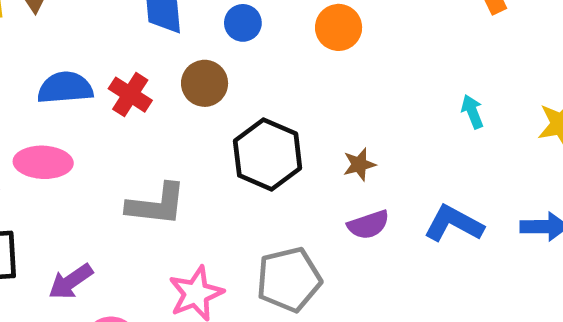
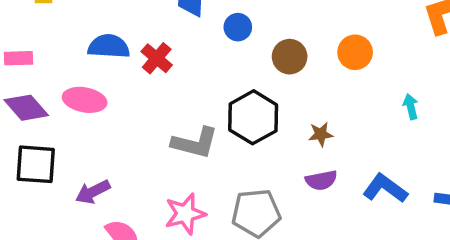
blue circle: (243, 23) -> (238, 27), moved
orange circle: (339, 27) -> (355, 52), moved
brown circle: (205, 83) -> (290, 57), moved
gray L-shape: (156, 205) -> (195, 143), moved

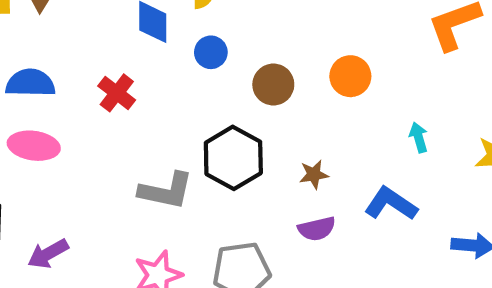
blue semicircle: (109, 46) -> (30, 83), moved
blue L-shape: (385, 188) -> (391, 204), moved

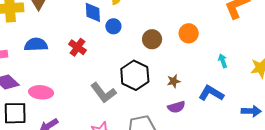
blue circle: (211, 52) -> (113, 26), moved
pink ellipse: (34, 146) -> (41, 92), moved
gray L-shape: (166, 191) -> (103, 93), turned 44

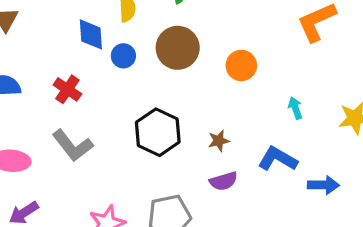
brown circle: (152, 39) -> (178, 48), moved, size x1.4
gray L-shape: (103, 93) -> (73, 146), moved
blue arrow: (251, 111) -> (323, 185), moved

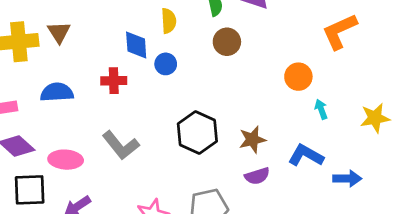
brown circle: (178, 48) -> (227, 42), moved, size x0.7
orange circle: (241, 65) -> (298, 77), moved
red cross: (67, 89) -> (114, 81), moved, turned -35
brown star: (219, 141) -> (252, 140), size x1.4

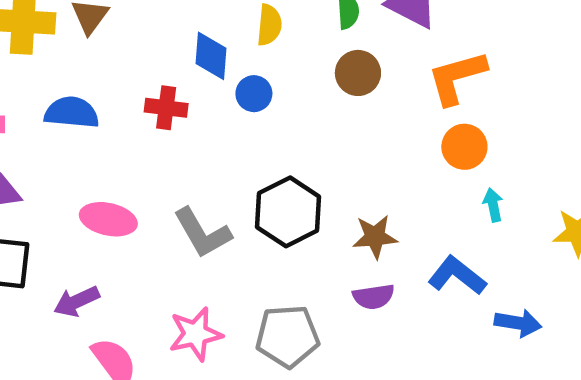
orange L-shape: (340, 31) -> (457, 78), moved
gray L-shape: (121, 145) -> (202, 233), moved
pink ellipse: (66, 160) -> (108, 219), moved

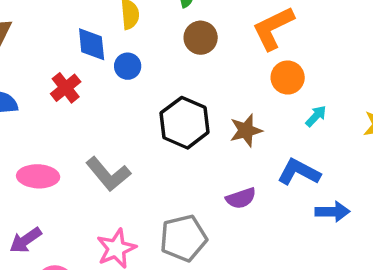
red cross: (166, 108) -> (66, 88), turned -36
cyan arrow: (493, 205) -> (316, 116), turned 65
black hexagon: (288, 212) -> (185, 123), moved
brown star: (375, 237) -> (246, 130), moved
blue arrow: (518, 323) -> (332, 212), moved

